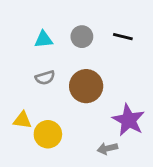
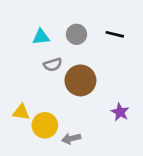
gray semicircle: (45, 78) -> (53, 65), moved
purple star: (129, 120) -> (120, 112), size x0.6
gray arrow: (107, 148) -> (71, 138), moved

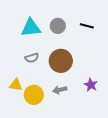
cyan triangle: (41, 37) -> (31, 28), size x1.5
gray semicircle: (53, 65) -> (32, 58), moved
gray arrow: (71, 138) -> (60, 90), moved

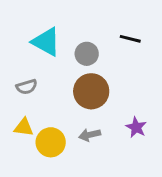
gray circle: (58, 26) -> (87, 54), moved
cyan triangle: (31, 28) -> (46, 42), turned 35
gray semicircle: (32, 58) -> (27, 87), moved

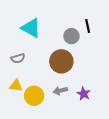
black line: (130, 39) -> (88, 26), turned 64
gray circle: (87, 54) -> (71, 36), moved
purple star: (136, 127) -> (84, 94), moved

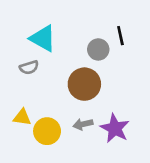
gray semicircle: (18, 58) -> (29, 67), moved
purple star: (84, 94) -> (115, 128), size x1.5

